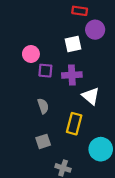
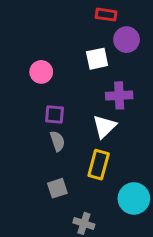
purple square: (45, 71) -> (54, 115), moved
purple cross: (72, 75) -> (119, 95), moved
white triangle: (91, 96) -> (104, 126), moved, turned 36

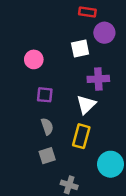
gray semicircle: (57, 141) -> (47, 126), moved

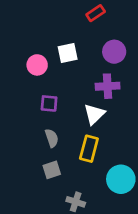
red rectangle: (87, 12) -> (96, 13), turned -42
purple circle: (104, 33) -> (114, 52), moved
white square: (80, 48) -> (68, 53), moved

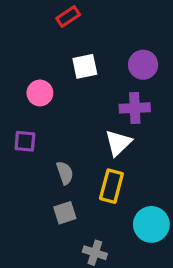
red rectangle: (96, 13) -> (68, 16), moved
pink circle: (37, 65) -> (40, 93), moved
purple square: (49, 103) -> (25, 141), moved

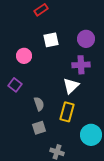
purple square: (25, 141) -> (15, 85), turned 32

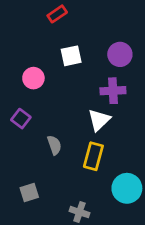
gray square: (39, 128) -> (29, 193), moved

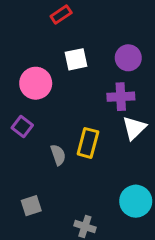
pink circle: (33, 78) -> (36, 83), size x1.4
white triangle: (99, 120) -> (134, 128), moved
yellow rectangle: (93, 156) -> (88, 143), moved

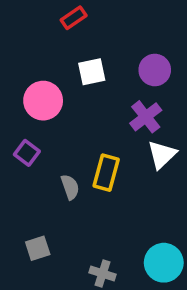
purple cross: (121, 97) -> (146, 117), turned -35
cyan circle: (136, 201) -> (164, 263), moved

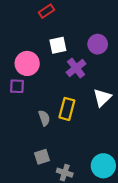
purple cross: (146, 117) -> (76, 68), moved
purple square: (27, 153) -> (17, 86), moved, turned -35
gray square: (38, 248) -> (42, 157), moved

